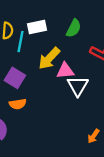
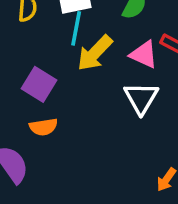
cyan line: (20, 42) -> (76, 28), moved
pink triangle: (65, 71) -> (144, 54), moved, turned 30

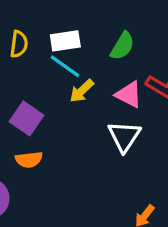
cyan line: (76, 28) -> (65, 66), turned -68
yellow arrow: (95, 53) -> (82, 91), size x0.7

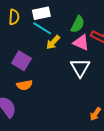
green semicircle: (122, 46) -> (78, 24), moved

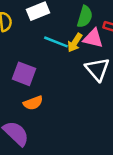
cyan line: (42, 28) -> (56, 42), moved
yellow arrow: (53, 42) -> (75, 43), moved

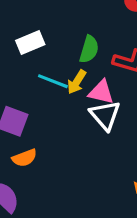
pink triangle: (93, 38) -> (101, 92), moved

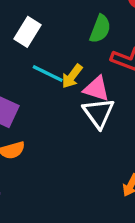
white rectangle: (30, 43) -> (27, 32), turned -40
green semicircle: (89, 49) -> (100, 29), moved

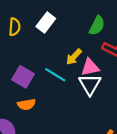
cyan line: (48, 74) -> (55, 75), moved
pink triangle: (97, 89) -> (90, 67), turned -36

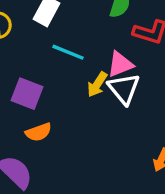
yellow arrow: (74, 57) -> (97, 84), moved
cyan line: (55, 75) -> (68, 52), moved

